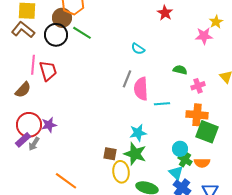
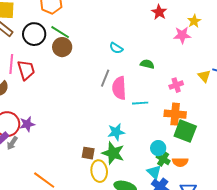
red star: (165, 13) -> (159, 12), moved
brown circle: (62, 18) -> (62, 47), moved
green semicircle: (180, 70) -> (147, 64), moved

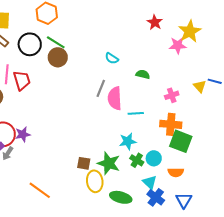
yellow star: (194, 21) -> (190, 31), size x1.6
cyan star: (116, 132) -> (128, 141), moved
green cross: (163, 159) -> (137, 160), moved

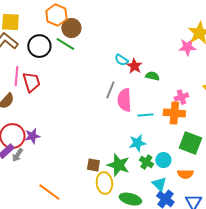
red star: (155, 22) -> (134, 66), moved
brown circle: (58, 57) -> (71, 28), moved
orange cross: (171, 124) -> (174, 113), moved

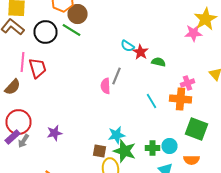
pink semicircle: (124, 100) -> (106, 86), moved, size x0.7
cyan line: (145, 115) -> (152, 101), turned 63
purple star: (32, 136) -> (54, 133), moved
cyan star: (137, 143) -> (116, 135), moved
green cross: (146, 162) -> (152, 148), turned -32

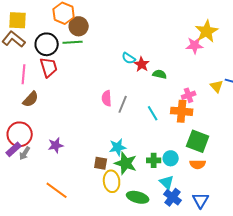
green line: (72, 30) -> (73, 42), turned -36
red trapezoid: (38, 68) -> (49, 67), moved
gray line: (116, 76) -> (123, 104), moved
brown semicircle: (12, 87) -> (31, 99), moved
orange semicircle: (192, 160) -> (198, 164), moved

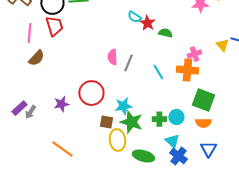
red circle: (20, 134) -> (91, 93), moved
blue triangle: (201, 200) -> (208, 149), moved

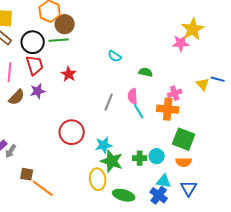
red star: (147, 23) -> (69, 74), moved
pink semicircle: (112, 57) -> (133, 96), moved
purple star: (61, 104) -> (38, 91), moved
brown square: (106, 122) -> (27, 174), moved
cyan triangle: (172, 141) -> (164, 181), moved, turned -35

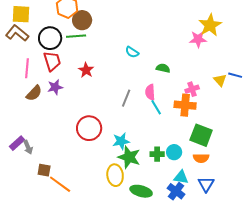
gray arrow: (11, 151) -> (28, 147), turned -56

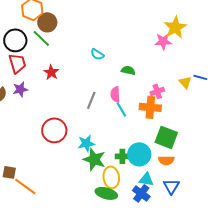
green line: (76, 36) -> (41, 38), turned 48
cyan circle: (174, 152) -> (139, 154), size x1.5
yellow ellipse: (115, 175) -> (111, 177), moved

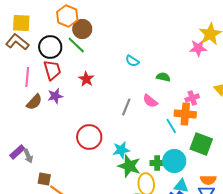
pink semicircle: (115, 94) -> (150, 101), turned -49
cyan line: (121, 109) -> (171, 126), moved
orange semicircle: (166, 160) -> (208, 180), moved

